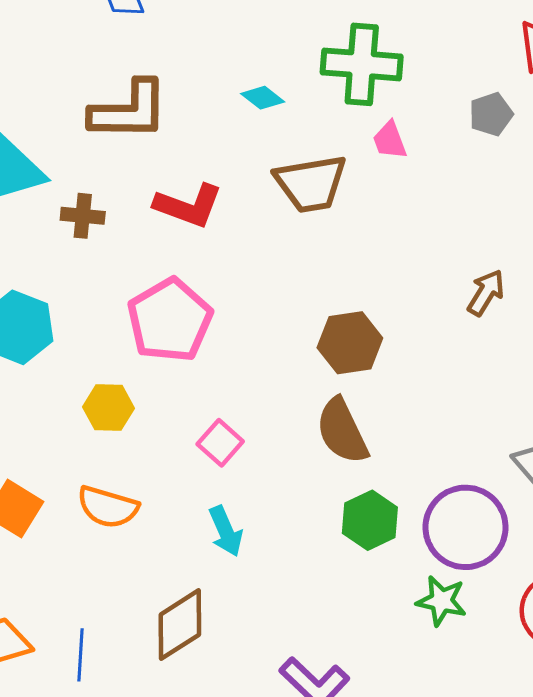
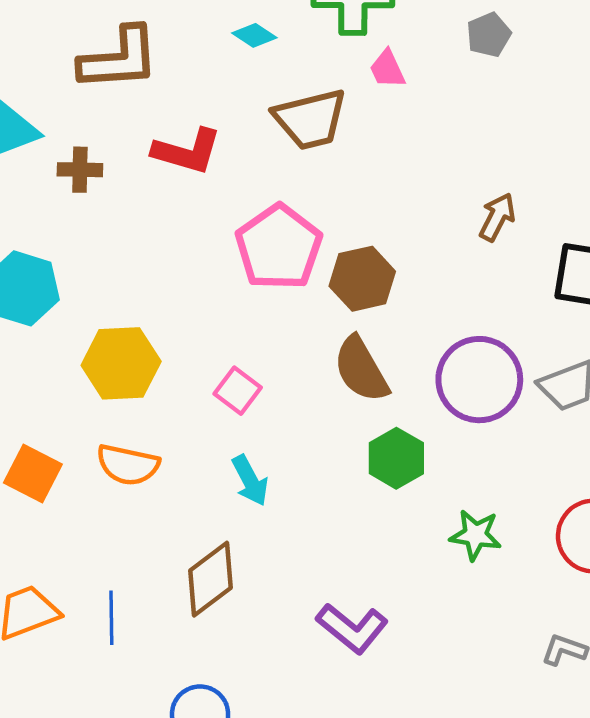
pink pentagon: (170, 320) -> (279, 247), moved
yellow hexagon: (109, 408) -> (121, 363), size x1.5
purple circle: (466, 527) -> (479, 380), moved

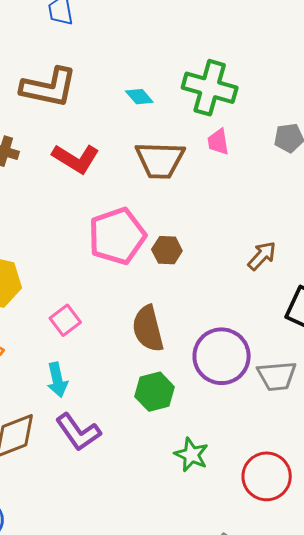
brown hexagon: (362, 279) -> (167, 250), moved, size x0.7
purple L-shape: (352, 628) -> (78, 432), moved

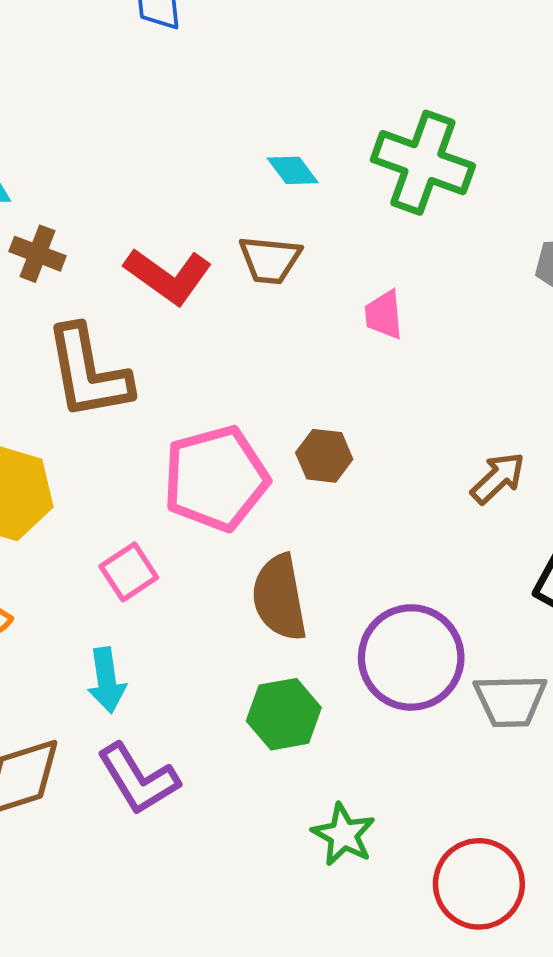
brown L-shape: (49, 87) -> (88, 373), moved, turned 64
pink trapezoid: (218, 142) -> (384, 315), moved
brown trapezoid: (160, 160) -> (270, 260), moved, size x0.7
pink pentagon: (117, 236) -> (216, 478), moved

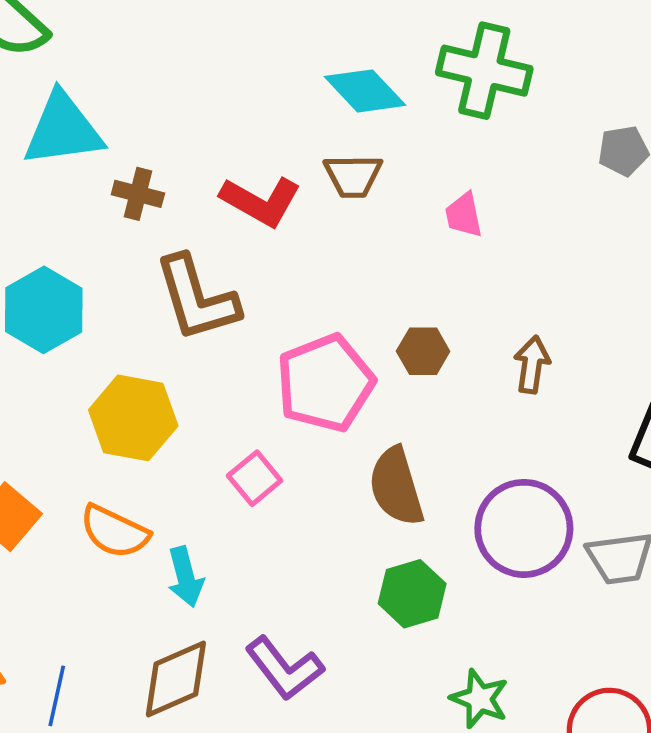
cyan diamond: (293, 170) -> (365, 91), size x1.6
brown arrow: (498, 478) -> (532, 365), moved, turned -32
cyan arrow: (107, 680) -> (185, 577), moved

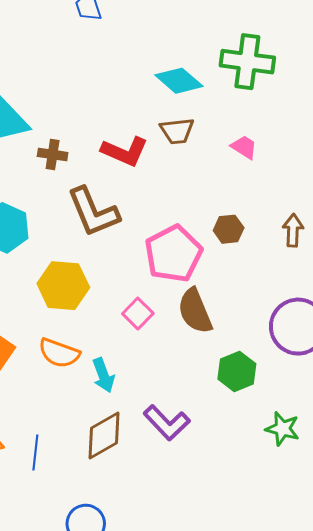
pink trapezoid: (464, 215) -> (244, 147), turned 140
brown semicircle: (396, 487) -> (195, 311), moved

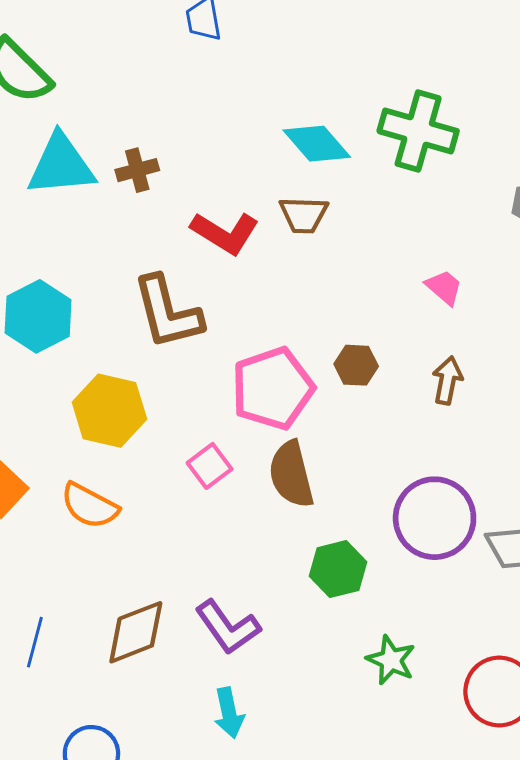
pink trapezoid: (244, 147) -> (444, 287), moved
brown cross: (53, 154) -> (137, 170), moved, turned -32
cyan arrow: (103, 375) -> (229, 713), moved

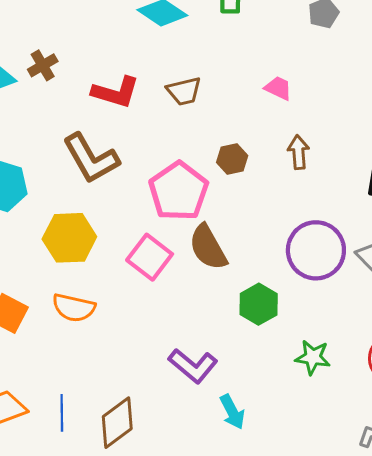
brown trapezoid: (304, 215) -> (184, 91), moved
pink square: (210, 466) -> (150, 257), size x1.4
brown diamond: (136, 632) -> (117, 423), moved
cyan arrow: (229, 713) -> (232, 412), moved

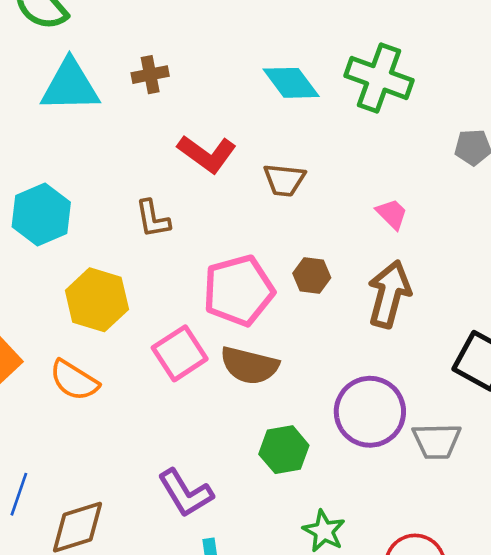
brown cross: (43, 65) -> (150, 75), moved
brown arrow: (298, 152) -> (389, 294), size x1.6
brown L-shape: (91, 158) -> (153, 219), size x0.6
brown semicircle: (208, 247) -> (249, 366), turned -66

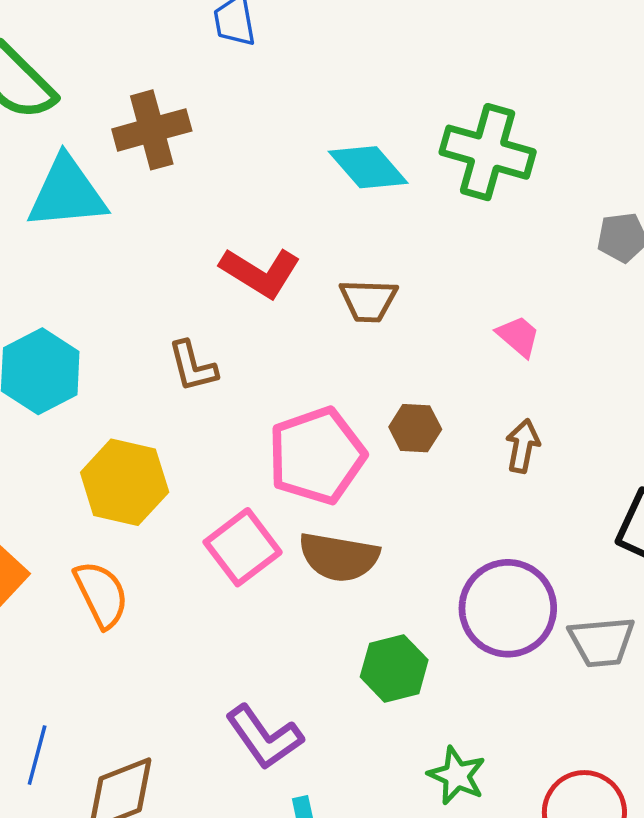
brown cross: (150, 75) -> (152, 130), moved, size x1.5
brown arrow: (389, 294) -> (523, 446), size x0.6
orange semicircle: (74, 380) -> (101, 594), turned -144

